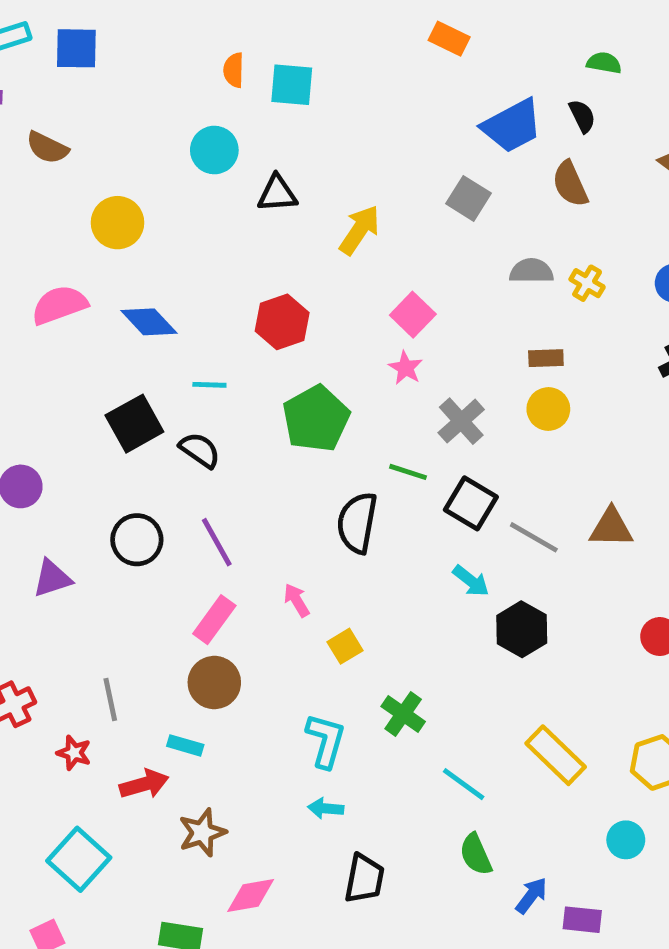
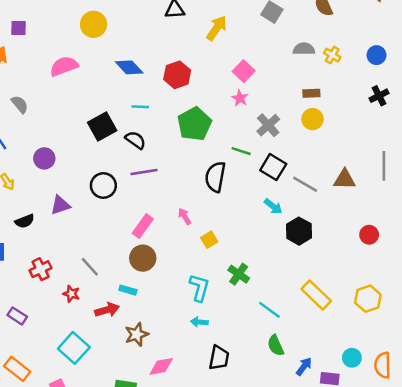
blue diamond: (149, 322) -> (129, 67), moved
purple line: (217, 542) -> (144, 172), moved, turned -70
gray line: (110, 699) -> (90, 267), turned -30
cyan circle: (626, 840) -> (352, 358), moved

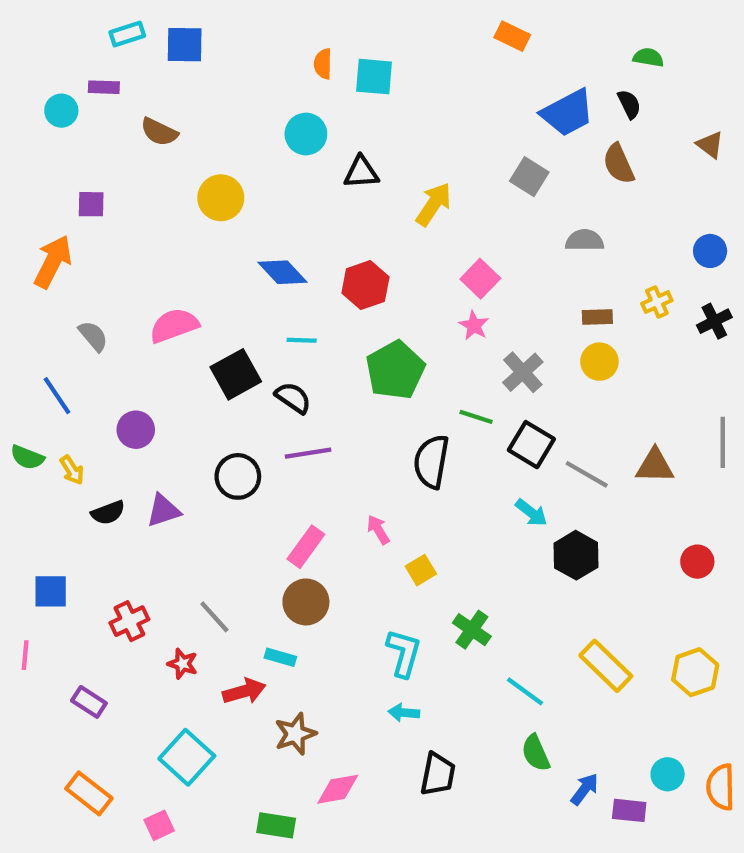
yellow cross: (332, 55) -> (657, 302), moved, turned 35
pink semicircle: (64, 66) -> (174, 325), moved
black semicircle: (25, 221) -> (108, 513), moved

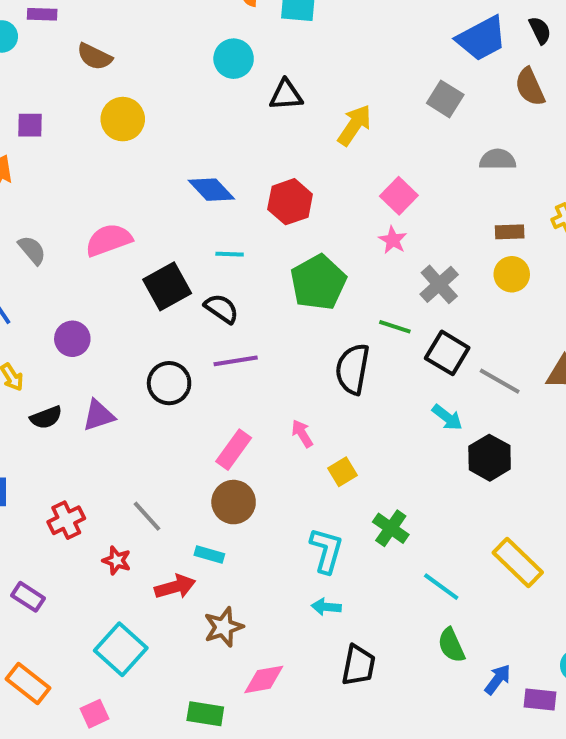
yellow circle: (221, 198) -> (123, 119), moved

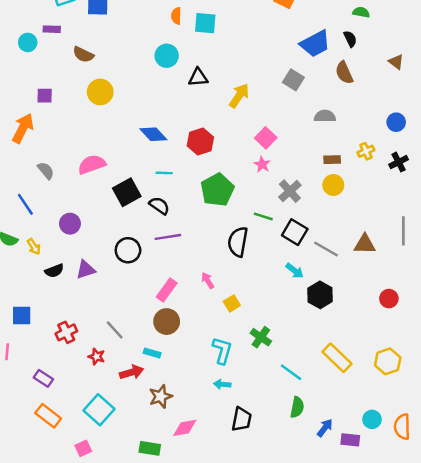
green semicircle: (451, 645) -> (297, 407), turned -145
orange rectangle: (28, 683) -> (48, 416), moved

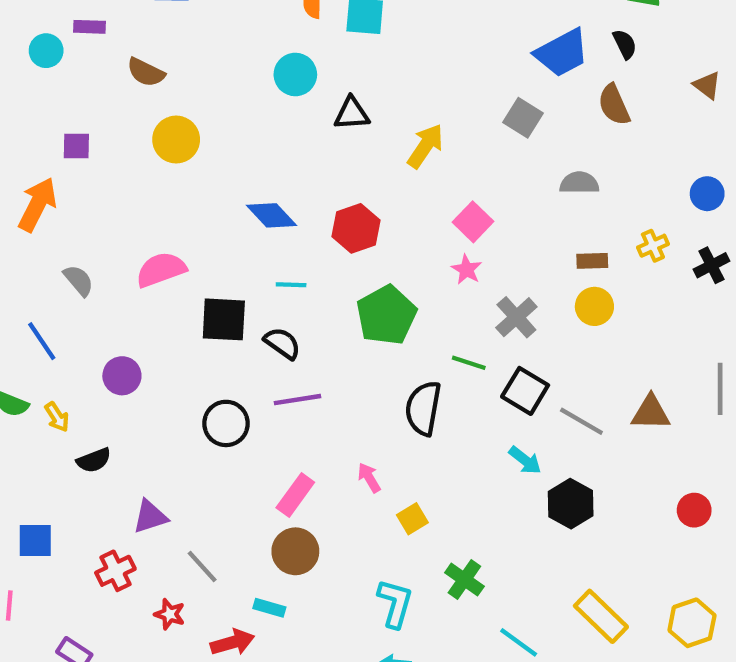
black square: (127, 192) -> (224, 319), turned 32
purple triangle: (86, 270) -> (150, 517), moved

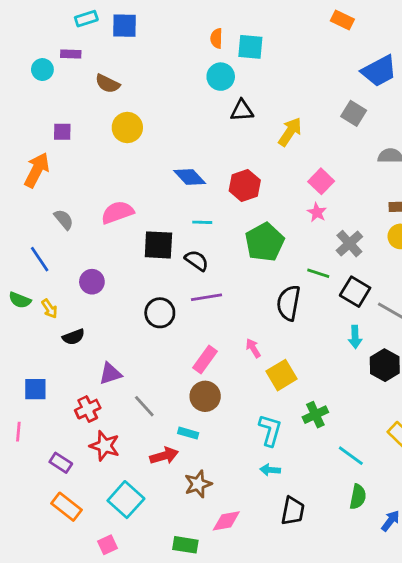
cyan circle: (295, 74) -> (221, 77), moved
cyan arrow: (525, 460) -> (355, 337), turned 50
yellow square: (412, 519) -> (282, 375), size x1.5
green cross: (464, 579) -> (315, 415), turned 30
red star: (170, 614) -> (105, 446), moved, size x1.5

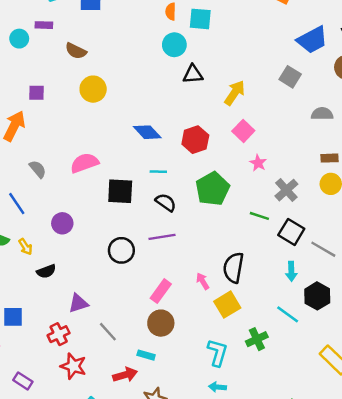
pink square: (321, 181) -> (243, 131), moved
black semicircle: (197, 260) -> (166, 202), moved
black semicircle: (289, 303) -> (233, 268), moved
cyan line: (351, 456) -> (288, 314), moved
purple rectangle: (61, 463) -> (23, 381), moved

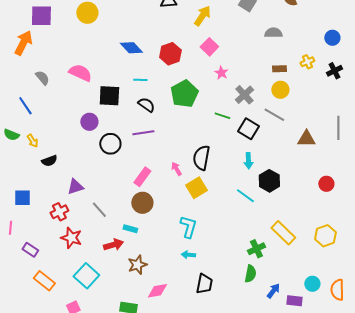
purple square: (36, 93) -> (41, 16), size x1.6
pink semicircle: (84, 163) -> (80, 73), turned 45
purple circle: (62, 223) -> (89, 122), moved
gray line: (323, 249) -> (274, 115), moved
green cross: (257, 339) -> (256, 249), moved

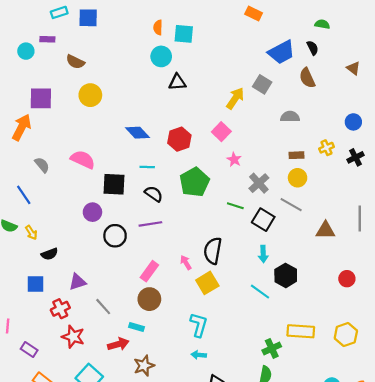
yellow arrow: (202, 16) -> (235, 98), moved
blue square: (22, 198) -> (36, 284), moved
yellow rectangle: (283, 233) -> (301, 331), turned -40

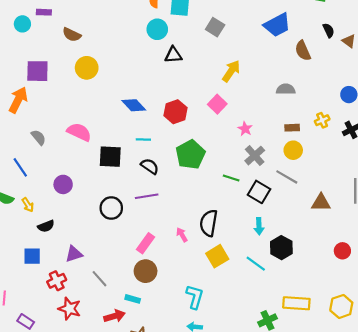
black semicircle: (313, 48) -> (329, 30), moved
gray square: (262, 84) -> (215, 27), moved
pink star: (234, 160) -> (245, 129), moved
purple circle: (92, 212) -> (63, 184), moved
yellow square: (207, 283) -> (217, 256), moved

